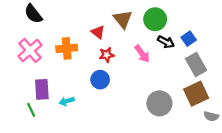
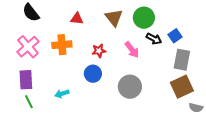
red triangle: (98, 32) -> (77, 19), moved, turned -32
gray rectangle: (196, 65) -> (182, 60), turned 40
purple rectangle: (42, 89) -> (26, 80), moved
gray circle: (159, 103) -> (130, 87), moved

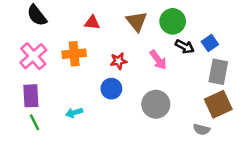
gray semicircle: (196, 108) -> (201, 129), moved

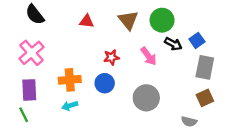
orange cross: (74, 54) -> (70, 80), moved
brown square: (218, 104) -> (205, 98), size x0.7
green line: (34, 122) -> (24, 115), moved

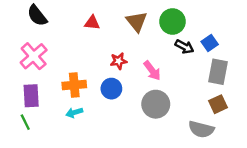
pink arrow: (149, 56) -> (152, 71), moved
gray semicircle: (189, 121) -> (201, 129), size x1.5

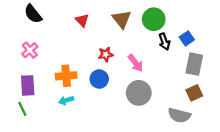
red triangle: (92, 23) -> (82, 20), turned 40
black arrow: (184, 47) -> (164, 42), turned 42
pink cross: (34, 56) -> (30, 50), size x0.7

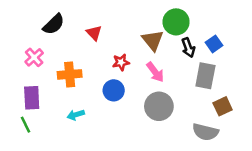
black semicircle: (33, 14) -> (54, 24), moved, turned -96
brown triangle: (122, 19) -> (153, 40), moved
red triangle: (82, 20) -> (94, 33), moved
gray rectangle: (194, 64) -> (205, 76), moved
orange cross: (66, 76) -> (70, 74), moved

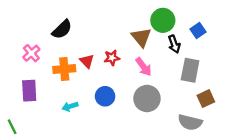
black semicircle: (54, 24) -> (62, 29), moved
red triangle: (94, 33) -> (87, 61), moved
blue square: (214, 44) -> (198, 31), moved
blue circle: (114, 90) -> (105, 96), moved
green line: (26, 125) -> (12, 127), moved

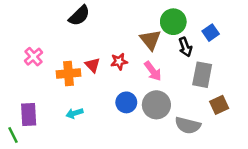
black semicircle: (62, 29) -> (79, 16), moved
purple rectangle: (29, 91) -> (29, 114), moved
blue circle: (105, 96) -> (126, 102), moved
gray semicircle: (190, 122) -> (188, 125), moved

